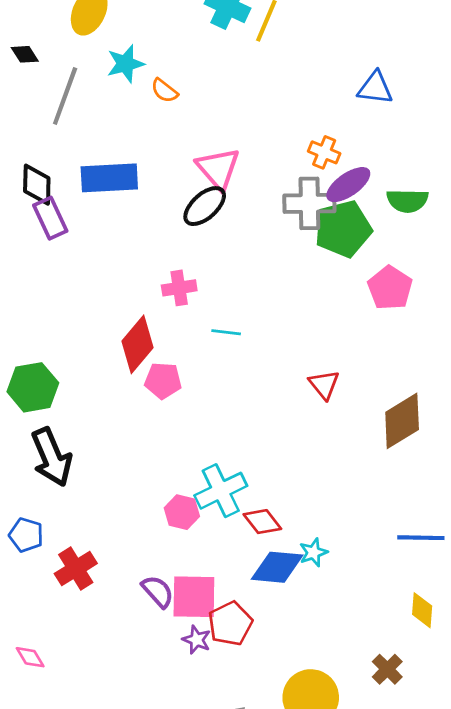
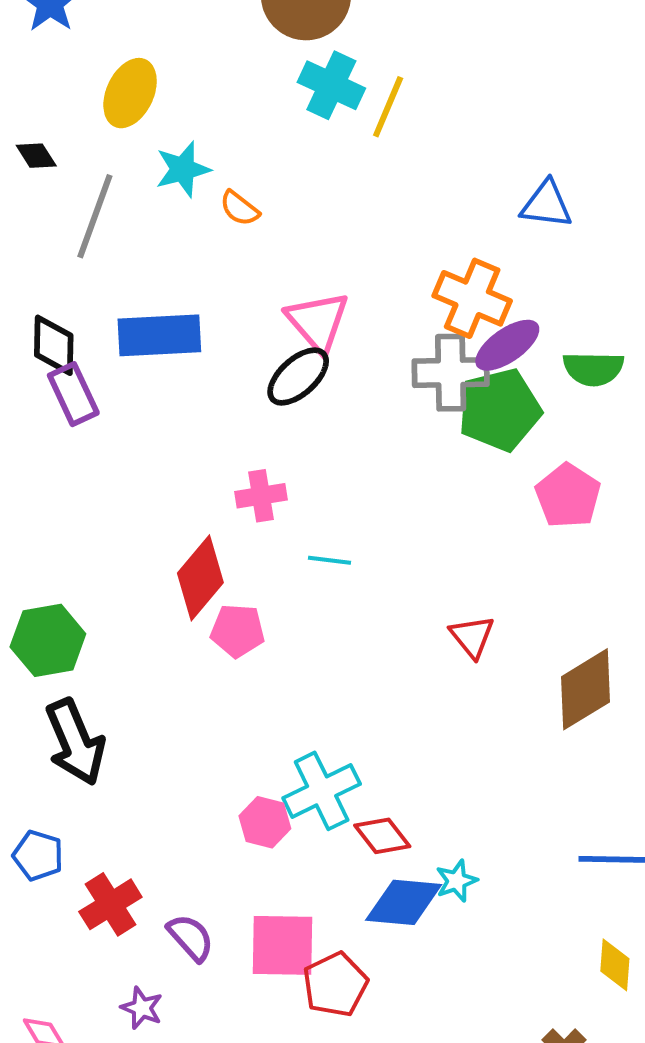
orange cross: (324, 152) -> (472, 298), size x1.6
purple semicircle: (158, 591) -> (191, 938), moved
purple star: (197, 640) -> (142, 1008), moved

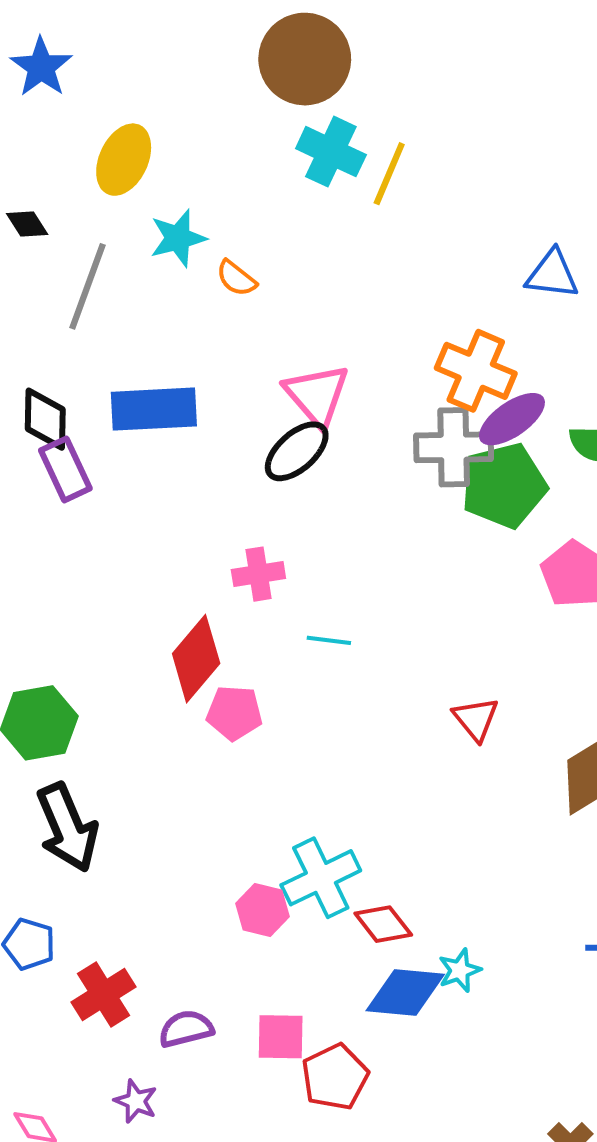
purple semicircle: (191, 938) -> (186, 1029), turned -62
pink square: (283, 945) -> (281, 1037), size x0.7

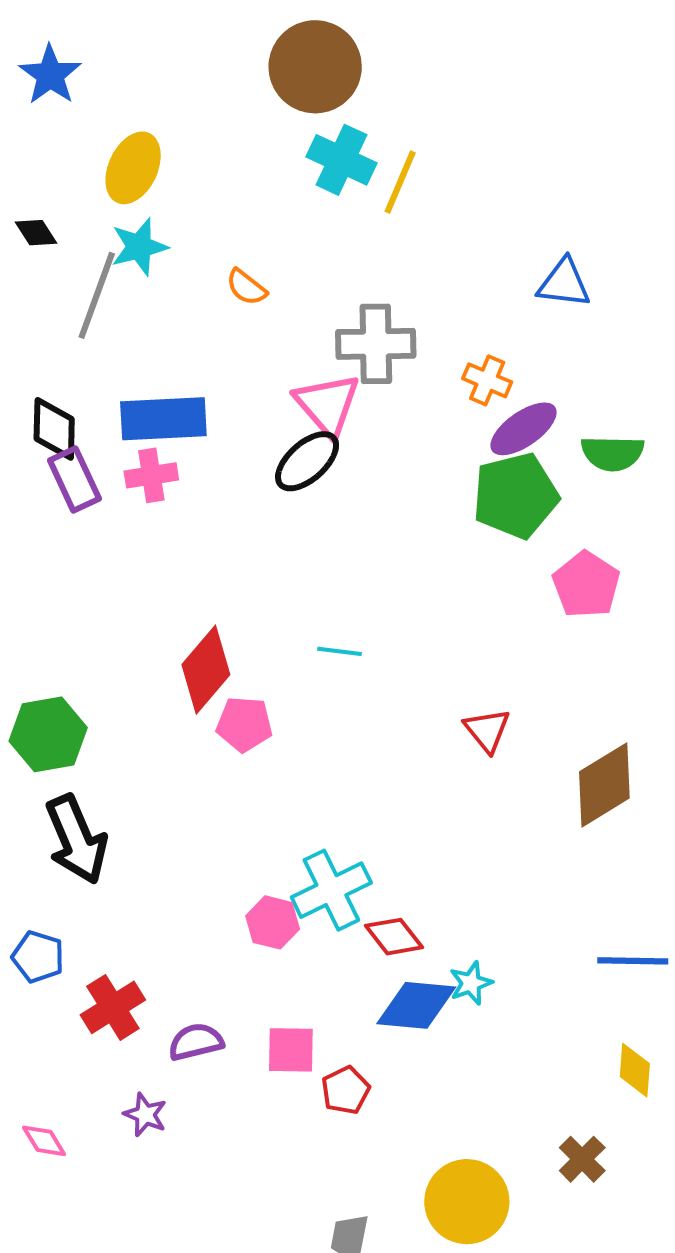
cyan star: (178, 238) -> (139, 247), moved
orange cross: (476, 371) -> (487, 380), size x0.6
gray cross: (454, 447) -> (376, 344), moved
pink cross: (258, 574) -> (151, 475), moved
red pentagon: (335, 1077) -> (345, 1090), size x0.7

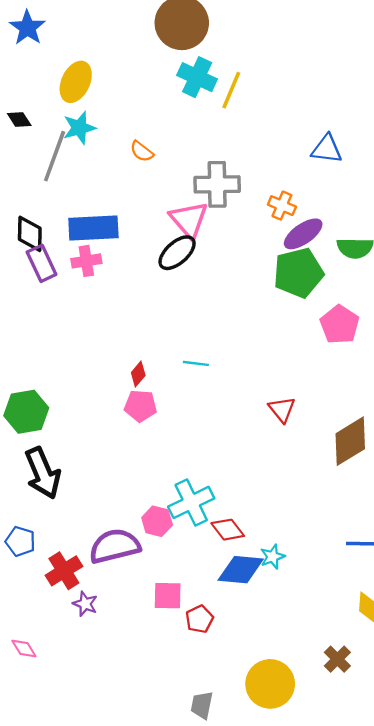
red diamond: (206, 670) -> (138, 374), moved, size x0.5
purple semicircle: (196, 1042) -> (115, 546), moved, size x1.6
purple star: (145, 1115) -> (85, 604), moved

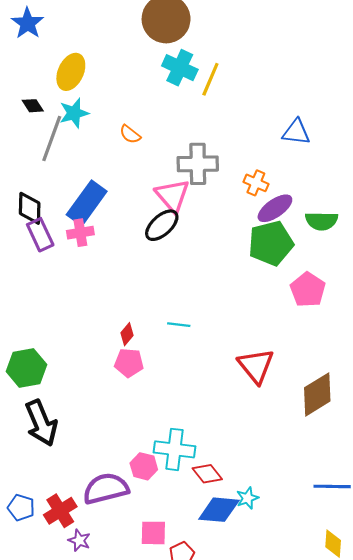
black diamond: (19, 120) -> (33, 106), moved
blue rectangle: (93, 228) -> (87, 203), turned -51
red triangle: (282, 409) -> (256, 366), size x1.5
cyan cross: (191, 502) -> (175, 449), turned 33
blue pentagon: (20, 541) -> (21, 508), moved

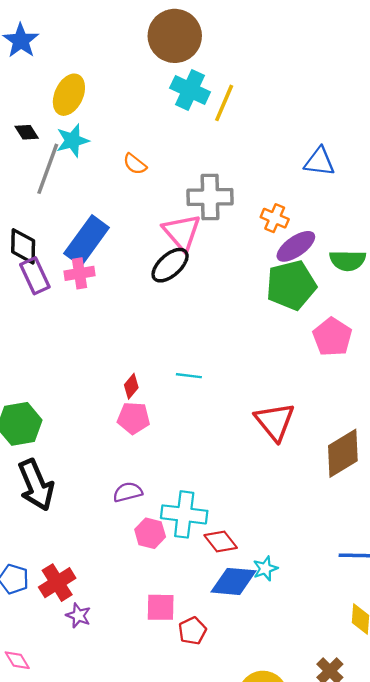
purple semicircle: (106, 489) -> (128, 492), moved, size x0.6

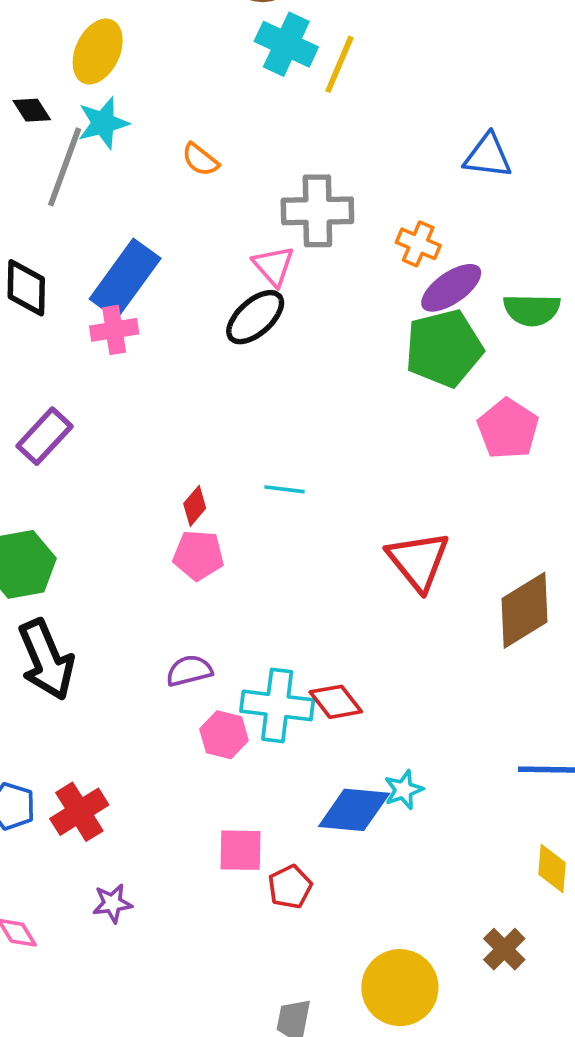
pink triangle: (182, 232) -> (273, 266), size x0.7
purple rectangle: (35, 276) -> (44, 436), moved, turned 68
red diamond: (221, 541) -> (336, 702), moved
purple star: (78, 616) -> (112, 903), moved, turned -30

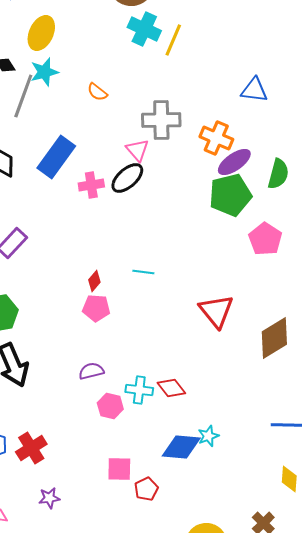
orange cross: (418, 244) -> (216, 138), size x1.4
green semicircle: (532, 310) -> (278, 174), turned -76
pink cross: (114, 330) -> (91, 185), moved
cyan cross: (277, 705) -> (139, 390), size x0.7

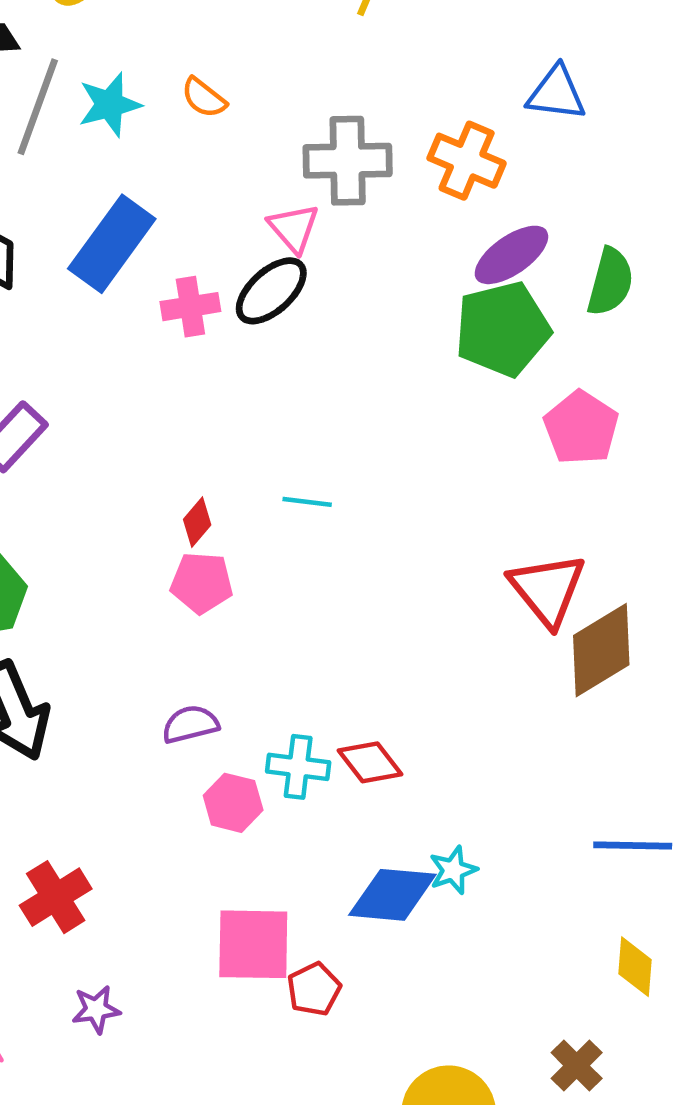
cyan star: (44, 72) -> (110, 105), moved
orange cross: (216, 138) -> (467, 161), moved
red triangle: (216, 311) -> (547, 590), moved
pink square: (119, 469) -> (253, 944), size x1.4

